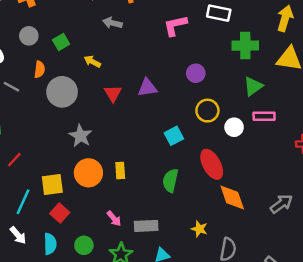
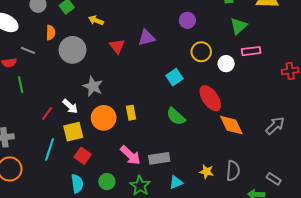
red line: (14, 160) -> (47, 113), moved
green semicircle: (170, 180) -> (176, 116), turned -54
pink arrow: (114, 219) -> (130, 155), size x1.5
yellow star: (199, 229) -> (206, 172), moved
white arrow: (18, 235) -> (70, 106), moved

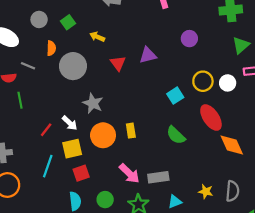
yellow circle: (201, 52) -> (203, 81), moved
red square: (83, 156) -> (81, 173), turned 35

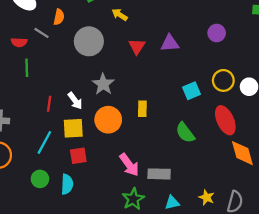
orange semicircle: (51, 48) -> (59, 17), moved
red line: (46, 130) -> (49, 104), turned -40
yellow rectangle: (131, 131) -> (142, 109), moved
green circle: (105, 200) -> (40, 179), moved

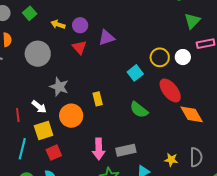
purple circle: (217, 33) -> (80, 25), moved
pink arrow: (129, 165) -> (99, 149), turned 50

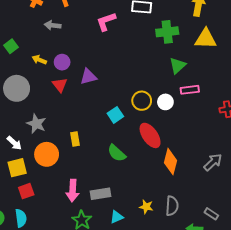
orange diamond: (192, 114) -> (171, 162), turned 40

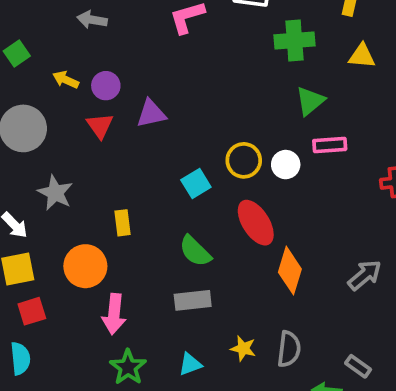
yellow triangle: (206, 39) -> (362, 56), size x0.7
orange circle: (47, 154) -> (85, 266), moved
gray rectangle: (100, 194) -> (193, 300), moved

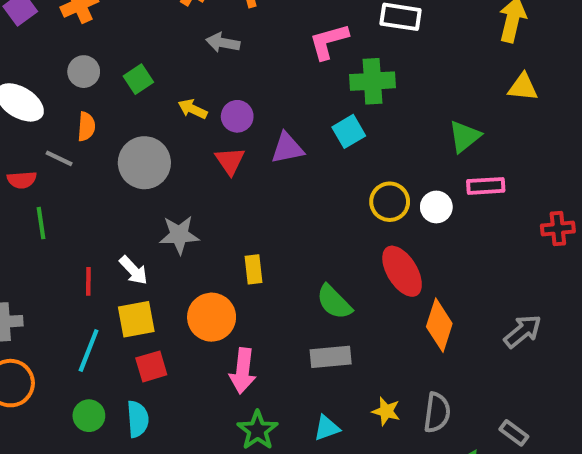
green cross: (294, 40) -> (372, 81), moved
cyan square: (196, 184) -> (349, 131), moved
gray star: (55, 193) -> (179, 235), turned -30

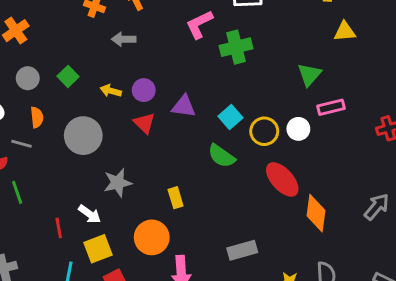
cyan square: (349, 131) -> (230, 117), moved
purple triangle: (287, 148) -> (184, 106), turned 30
green semicircle: (334, 302) -> (222, 156), moved

